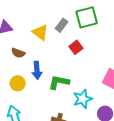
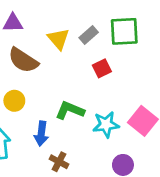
brown semicircle: (18, 53) -> (23, 60), size x1.6
blue arrow: (37, 70) -> (41, 134), moved
cyan star: (83, 99) -> (106, 125), moved

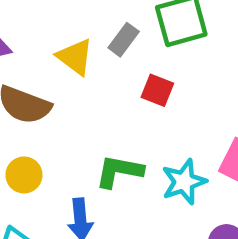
red square: (102, 68) -> (157, 90), turned -30

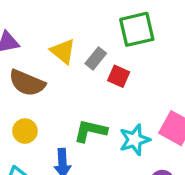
gray rectangle: (124, 40) -> (96, 58), moved

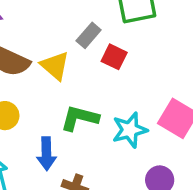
yellow triangle: (63, 51) -> (55, 66), moved

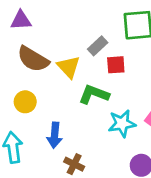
red square: (114, 57) -> (116, 65), turned -36
green L-shape: (80, 118) -> (94, 94), moved

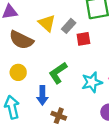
yellow triangle: (69, 67) -> (47, 23), moved
green L-shape: (94, 94) -> (58, 73), moved, turned -50

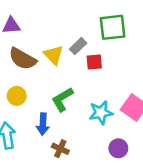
yellow triangle: (47, 23) -> (53, 55), moved

